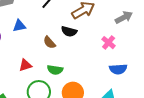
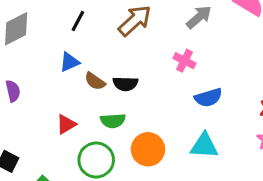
blue triangle: (19, 26) -> (69, 62), moved
black semicircle: (69, 31) -> (125, 84), moved

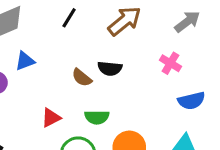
blue triangle: (69, 62) -> (25, 61), moved
black semicircle: (125, 84) -> (110, 68), moved

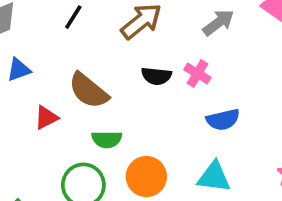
black semicircle: (110, 68) -> (156, 76), moved
brown semicircle: (82, 78) -> (88, 91), size x1.6
red triangle: (51, 118) -> (46, 118), moved

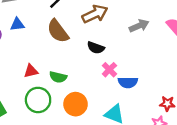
pink cross: (197, 74) -> (109, 70), moved
brown semicircle: (88, 91) -> (58, 31), moved
red triangle: (46, 118) -> (31, 71), moved

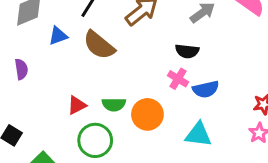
blue triangle: (17, 24) -> (58, 36), moved
black semicircle: (96, 48) -> (187, 51), moved
orange circle: (76, 104) -> (147, 114), moved

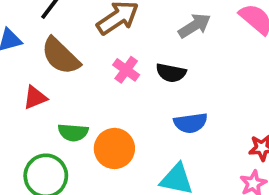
pink cross: (178, 79) -> (126, 70), moved
red triangle: (77, 105) -> (35, 98), moved

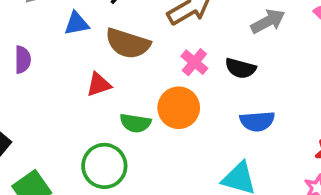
brown semicircle: (60, 56) -> (128, 43), turned -30
orange circle: (114, 148) -> (179, 108), moved

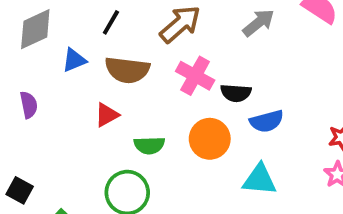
pink cross: (194, 62) -> (195, 76), size x1.4
black semicircle: (241, 68) -> (236, 93), moved
orange circle: (179, 108) -> (210, 139), moved

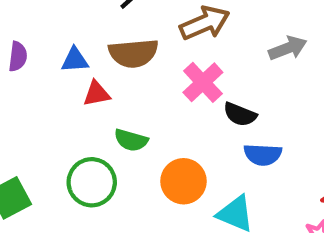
blue triangle: (74, 60) -> (75, 60), moved
brown semicircle: (127, 70) -> (133, 53), turned -30
orange circle: (210, 139) -> (184, 181), moved

